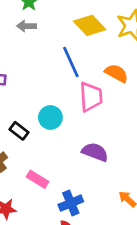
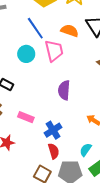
cyan circle: (50, 117) -> (26, 54), moved
purple semicircle: (95, 152) -> (64, 90), turned -96

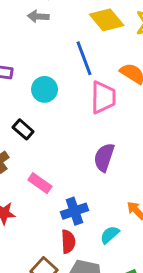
cyan circle: (26, 54) -> (45, 89), moved
cyan semicircle: (86, 150) -> (110, 235), moved

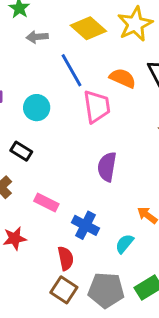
gray arrow: (38, 16) -> (37, 37), moved
blue cross: (74, 211) -> (85, 225), turned -35
red semicircle: (68, 242) -> (66, 258), moved

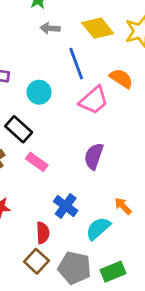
pink trapezoid: (97, 107) -> (94, 100), turned 48
black rectangle: (21, 151) -> (19, 129), size x1.4
pink rectangle: (46, 202) -> (37, 162), moved
cyan semicircle: (124, 244) -> (98, 228), size x1.4

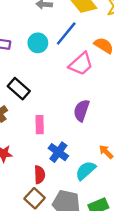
blue line: (76, 64) -> (66, 34), turned 60
cyan circle: (39, 92) -> (38, 43), moved
pink rectangle: (37, 162) -> (40, 125), moved, turned 54

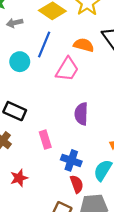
red semicircle: (40, 175) -> (77, 184), moved

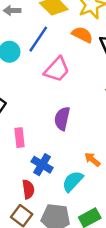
orange semicircle: (84, 45) -> (82, 35), moved
red semicircle: (77, 184) -> (28, 189), moved

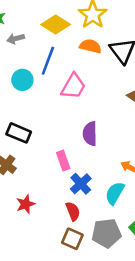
pink rectangle: (20, 138) -> (63, 160), moved
blue cross: (42, 165) -> (81, 184), turned 30

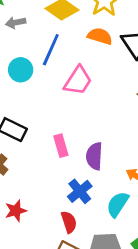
purple semicircle: (90, 134) -> (94, 156), moved
pink rectangle: (63, 160) -> (61, 146), moved

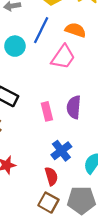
orange semicircle: (100, 36) -> (75, 30), moved
purple semicircle: (94, 156) -> (74, 107), moved

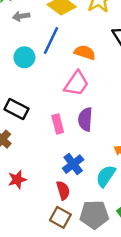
orange semicircle: (75, 30) -> (85, 52), moved
pink trapezoid: (63, 57) -> (76, 84), moved

